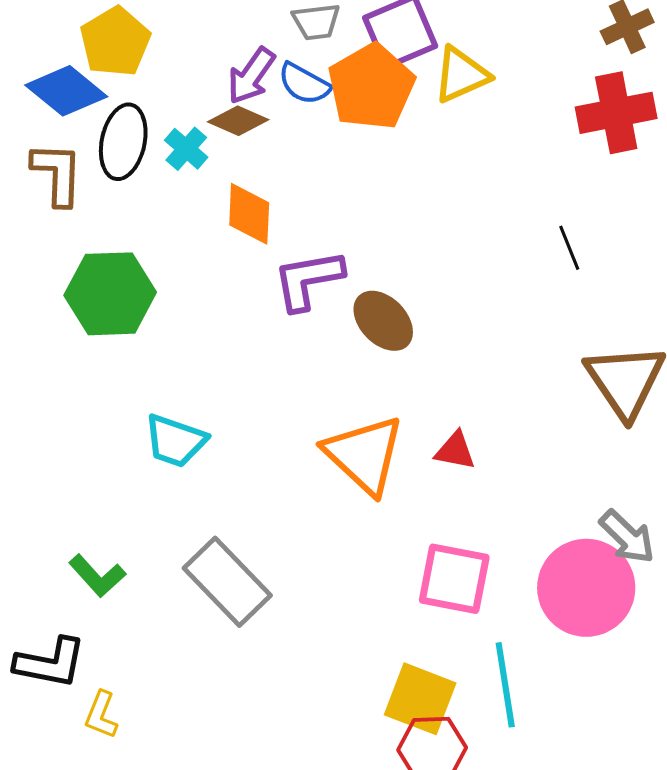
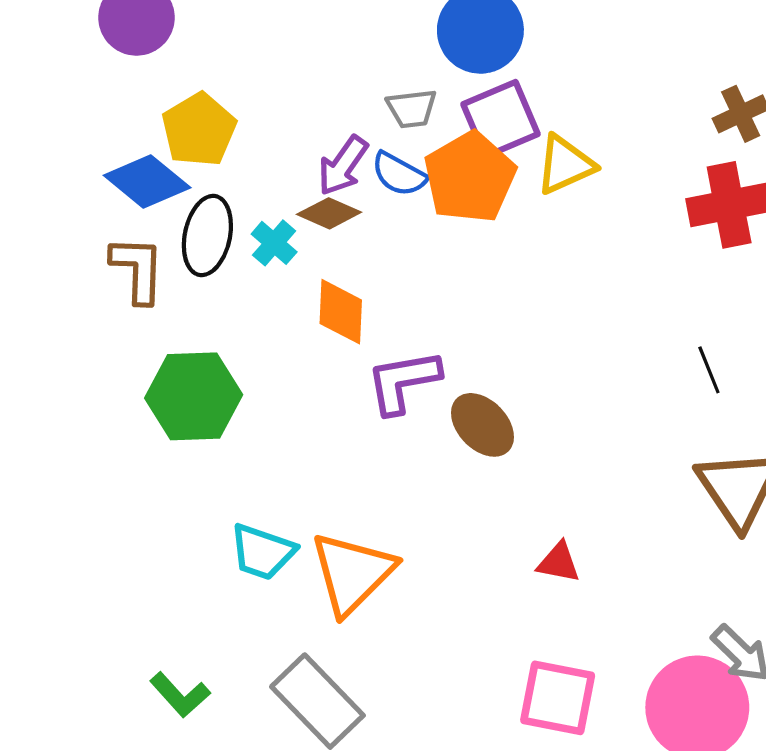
black line: (569, 248) -> (709, 370), moved
orange triangle: (364, 455) -> (352, 573), moved, turned 32

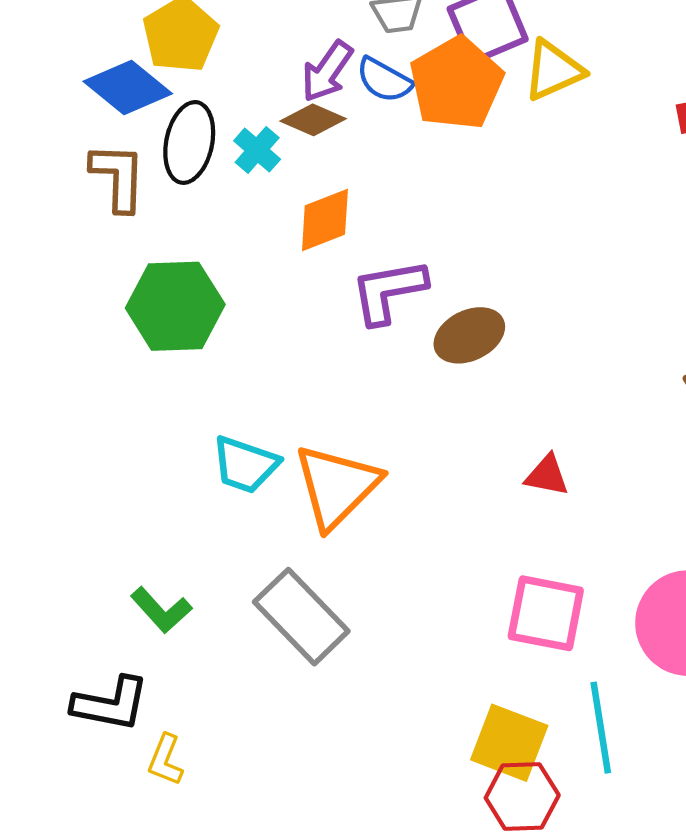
orange diamond: (341, 312) -> (325, 220), turned 66
brown ellipse: (482, 425) -> (469, 335), turned -72

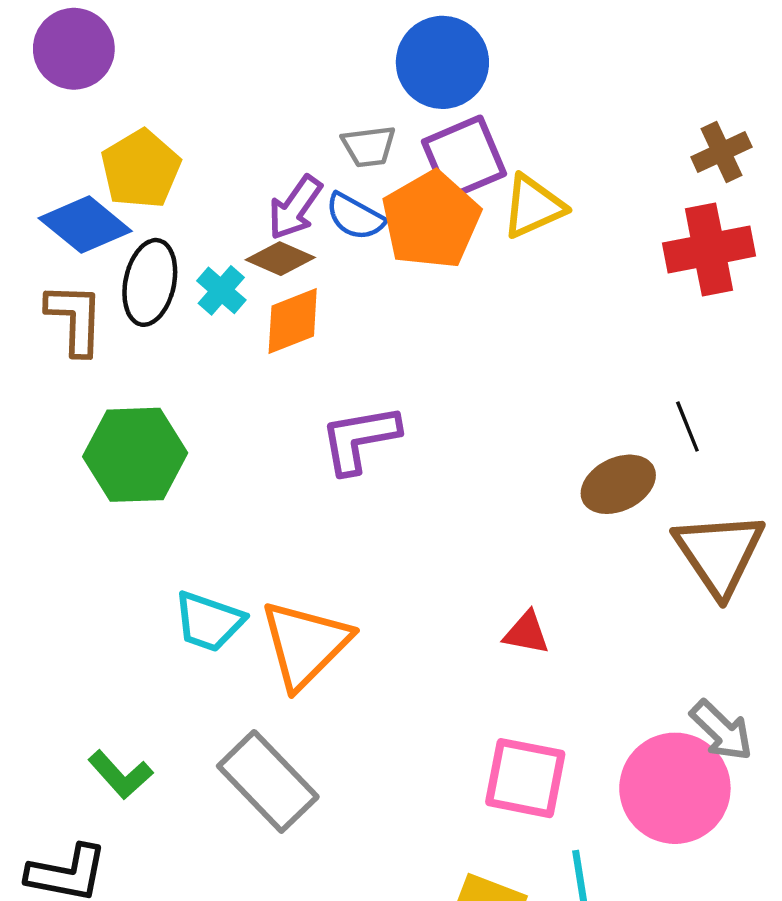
orange diamond: (325, 220) -> (293, 321), moved
brown ellipse: (469, 335) -> (618, 484), moved

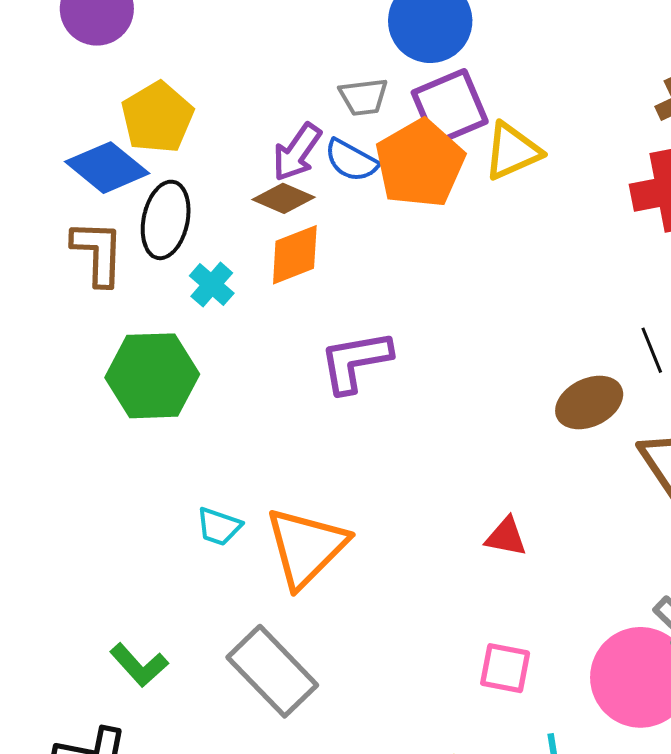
cyan cross: (221, 290) -> (212, 285), moved
cyan trapezoid: (209, 622) -> (219, 527), size x0.7
pink square: (525, 778) -> (505, 668), size x0.7

